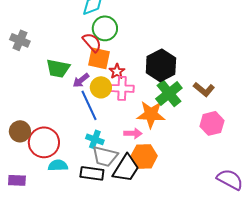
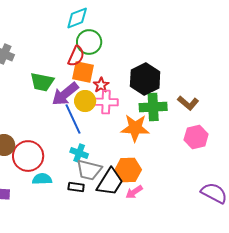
red semicircle: (92, 42) -> (76, 56), turned 65
purple arrow: (81, 80) -> (65, 94), size x1.6
green cross: (169, 93) -> (153, 107), turned 36
pink arrow: (133, 133) -> (134, 192), moved, turned 144
black rectangle: (92, 173) -> (76, 187), size x0.7

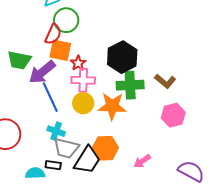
yellow circle: (85, 101) -> (83, 103), moved
cyan semicircle: (42, 179) -> (35, 173), moved
pink arrow: (134, 192) -> (142, 161), moved

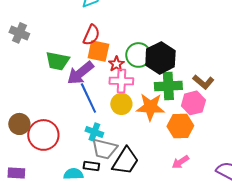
green circle: (66, 20) -> (138, 55), moved
pink hexagon: (173, 115) -> (193, 103), moved
orange hexagon: (105, 148) -> (180, 126), moved

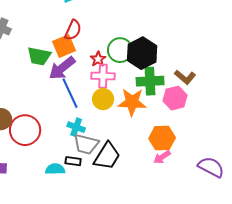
orange square: (98, 51) -> (64, 46), moved, turned -35
orange hexagon: (180, 126) -> (162, 138), moved

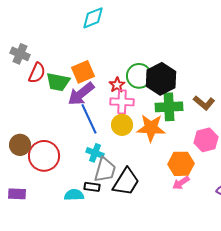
red semicircle: (73, 30) -> (37, 73), moved
pink hexagon: (175, 98) -> (206, 140), moved
gray trapezoid: (86, 144) -> (105, 170), turned -88

